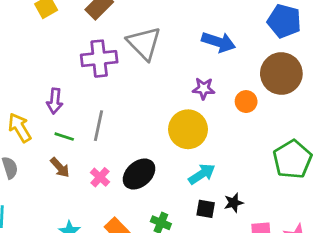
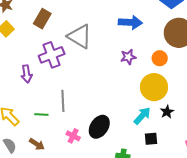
purple arrow: (55, 101) -> (27, 74), moved
yellow circle: (188, 129) -> (154, 87), moved
brown arrow: (60, 167) -> (37, 144), moved
black star: (234, 203) -> (167, 112), moved

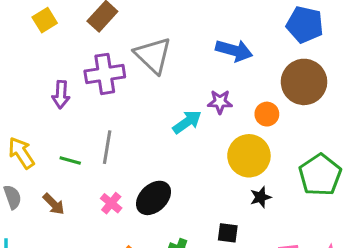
cyan arrow: (142, 116) -> (187, 122), moved

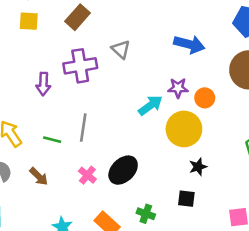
yellow square: (45, 20) -> (29, 21), turned 36
gray triangle: (153, 55) -> (121, 49), size x0.6
orange circle: (267, 114) -> (205, 98), moved
yellow circle: (249, 156) -> (184, 129), moved
black star: (261, 197) -> (198, 167), moved

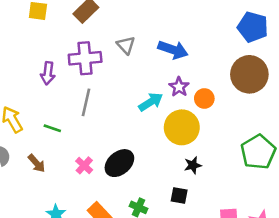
blue arrow: (189, 44) -> (173, 50), moved
purple star: (178, 88) -> (179, 87), turned 30
gray line: (83, 128) -> (86, 102), moved

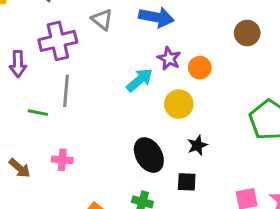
brown circle: (249, 74) -> (247, 33), size x0.6
yellow circle: (182, 127) -> (179, 104), size x0.7
green line: (52, 128) -> (38, 113), moved
black ellipse: (119, 163) -> (149, 155), moved, turned -72
pink cross: (84, 165) -> (62, 160), moved, turned -30

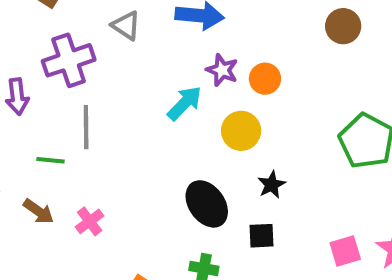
brown circle: (247, 33) -> (343, 26), moved
pink cross: (62, 160) -> (90, 221), turned -36
brown arrow: (20, 168) -> (39, 211), moved

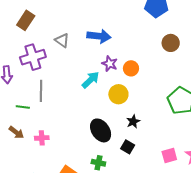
pink cross: (90, 221) -> (42, 138), turned 32
black square: (262, 236) -> (128, 147), turned 32

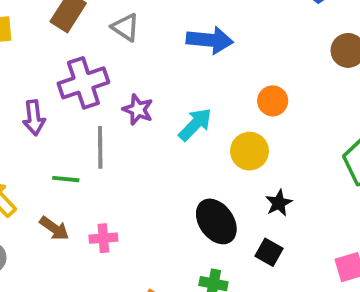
gray triangle: (62, 40) -> (126, 27), moved
purple star: (110, 64) -> (138, 110), moved

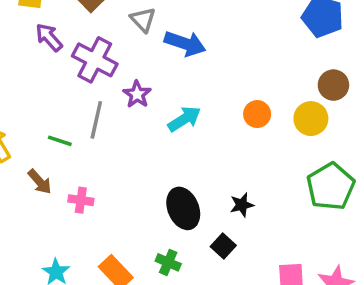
blue arrow: (210, 40) -> (185, 44), moved
purple cross: (83, 83) -> (95, 60), turned 33
purple arrow: (34, 118) -> (49, 37), moved, turned 132
yellow circle: (249, 151) -> (311, 119), moved

